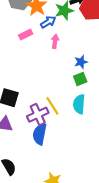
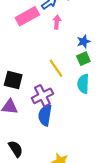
pink rectangle: (26, 35) -> (27, 16), size x1.6
yellow line: (52, 106) -> (56, 68), moved

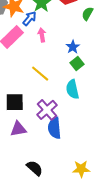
yellow line: (56, 68) -> (40, 74), moved
cyan semicircle: (83, 84) -> (72, 89), moved

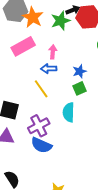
blue arrow: (30, 18) -> (49, 69), moved, turned -147
blue semicircle: (54, 128) -> (41, 145), turned -75

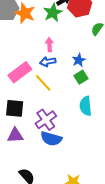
pink rectangle: (23, 46) -> (20, 72), moved
cyan semicircle: (69, 112) -> (86, 106), moved

